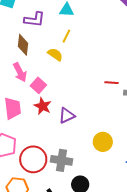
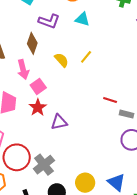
yellow line: (66, 36) -> (86, 57), moved
yellow circle: (103, 142) -> (85, 183), moved
gray cross: (62, 160) -> (44, 165), turned 30

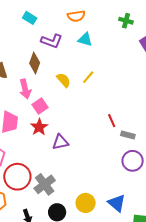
red line: (110, 100) -> (112, 121), turned 48

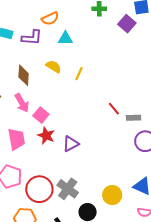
purple L-shape: (52, 41) -> (32, 38), moved
yellow semicircle: (64, 80) -> (54, 67), moved

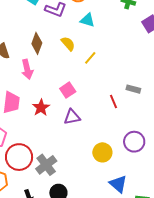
pink square: (41, 115) -> (68, 90), moved
gray rectangle: (133, 118) -> (133, 89), moved
purple triangle: (71, 144) -> (72, 117), moved
yellow circle: (112, 195) -> (102, 152), moved

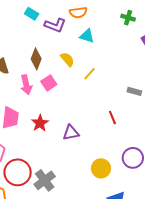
gray rectangle: (133, 89) -> (134, 91), moved
pink square: (68, 90) -> (49, 83), moved

